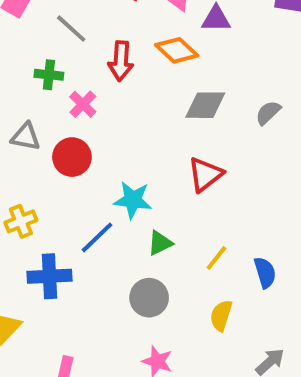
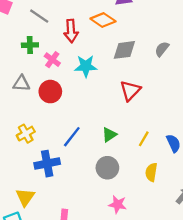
cyan star: (133, 200) -> (86, 66), moved

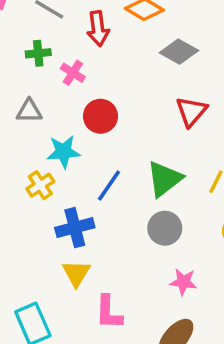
gray diamond: (124, 50) -> (179, 52), turned 40
cyan star: (86, 66) -> (63, 152), moved
red circle: (50, 92) -> (100, 116), moved
green triangle: (109, 135) -> (164, 179), size x1.6
yellow triangle: (25, 197) -> (76, 273), moved

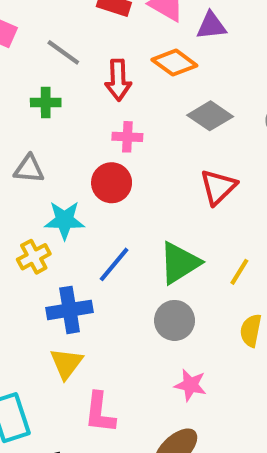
pink cross: (73, 73) -> (127, 137), moved, turned -35

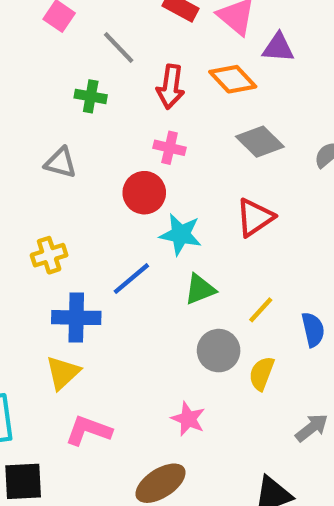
cyan star: (65, 220) -> (181, 234), moved
green triangle: (179, 263) -> (200, 289), size x0.7
gray circle: (175, 320) -> (219, 351), moved
pink L-shape: (100, 413) -> (88, 431), turned 93

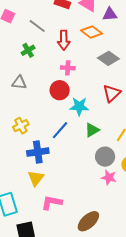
green cross: (91, 96) -> (28, 50), turned -32
pink star: (188, 419) -> (109, 177), moved

